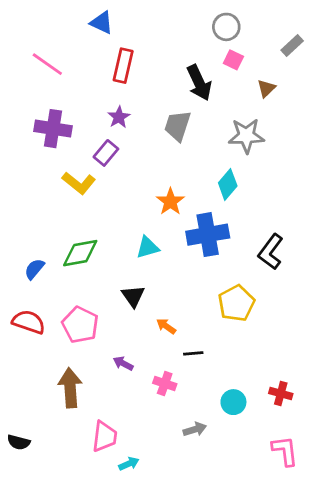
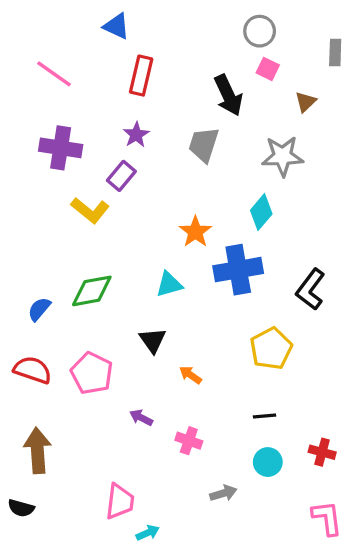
gray rectangle: (292, 46) -> (335, 53), turned -45
black line: (193, 353) -> (264, 416), moved
brown arrow: (70, 388) -> (38, 451), moved

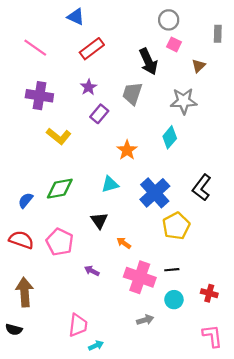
red rectangle: (141, 76) -> (92, 49), turned 40
purple rectangle: (121, 176) -> (99, 114), moved
blue cross: (238, 270) -> (155, 193), moved, turned -32
pink cross: (189, 441) -> (140, 277), moved, size x1.8

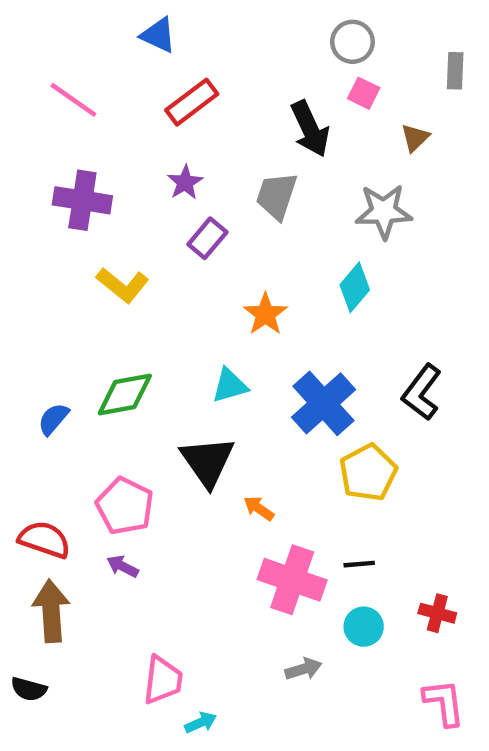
black triangle: (99, 221) -> (207, 461), size x1.5
red semicircle: (21, 240) -> (44, 540), moved
purple arrow: (92, 271) -> (123, 566), moved

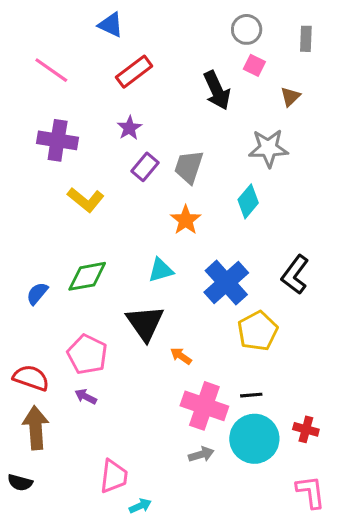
gray rectangle: (455, 71) -> (306, 39), moved
gray trapezoid: (277, 196) -> (189, 167), moved
cyan circle: (364, 627) -> (254, 439), size x1.8
gray arrow: (303, 669) -> (201, 454), moved

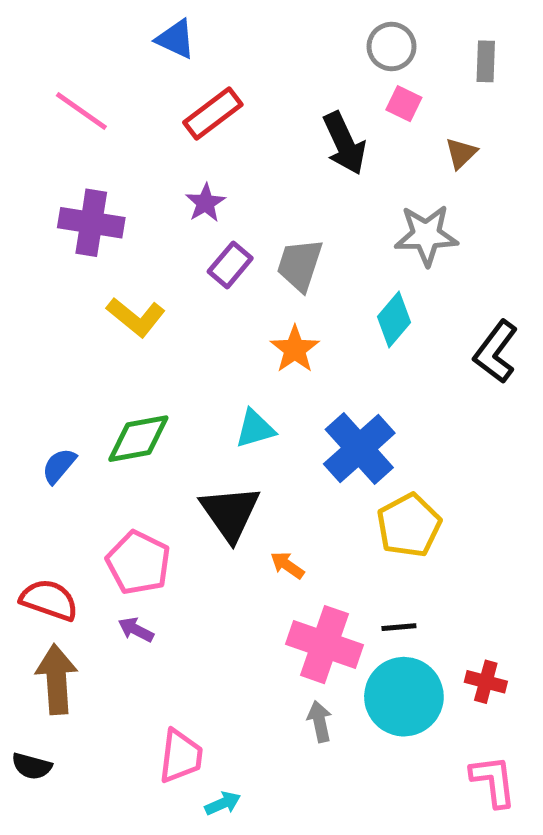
black L-shape: (295, 275) -> (496, 352), moved
gray arrow: (201, 454) -> (320, 721), turned -85

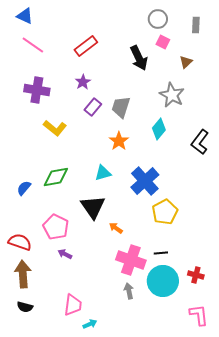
blue triangle: (176, 39) -> (25, 16), moved
gray star: (426, 235) -> (172, 95), turned 30
purple arrow: (136, 630) -> (65, 254), moved
black semicircle: (32, 766) -> (25, 307), moved

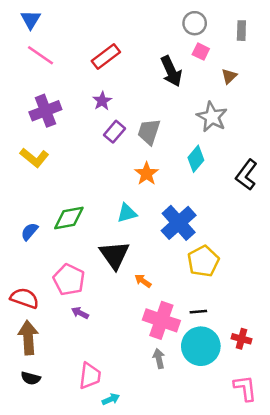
blue triangle: (25, 16) -> (31, 19), turned 36
purple cross: (37, 90) -> (45, 111), turned -30
yellow L-shape: (55, 128) -> (34, 158), moved

